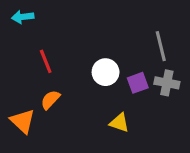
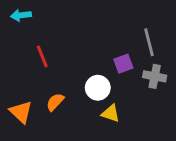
white circle: (106, 72) -> (98, 88), moved
purple square: (138, 83) -> (123, 64), moved
orange semicircle: (50, 100) -> (55, 102), moved

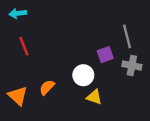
red line: (42, 56) -> (24, 46), moved

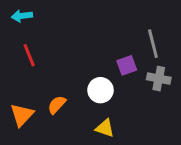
orange triangle: (18, 96) -> (22, 115), turned 30
yellow triangle: (94, 97) -> (105, 128), moved

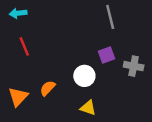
gray line: (153, 44) -> (110, 17), moved

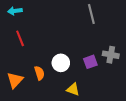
purple square: (107, 55) -> (90, 62), moved
white circle: (84, 76) -> (61, 63), moved
orange semicircle: (48, 88) -> (39, 73), turned 120

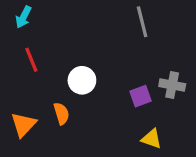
cyan arrow: (15, 11) -> (23, 17), turned -56
white circle: (61, 63) -> (82, 80), moved
yellow triangle: (73, 89) -> (152, 139), moved

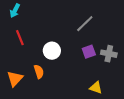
gray line: (142, 22) -> (85, 24), moved, turned 60
purple square: (140, 96) -> (89, 52), moved

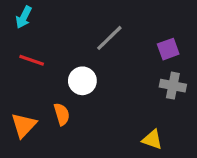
gray line: (85, 24) -> (109, 38), moved
red line: (20, 38) -> (32, 60), turned -49
purple square: (89, 52) -> (168, 49), moved

